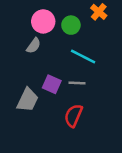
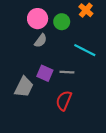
gray semicircle: (34, 46) -> (41, 41), moved
cyan line: (83, 56) -> (85, 50), moved

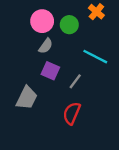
gray line: (67, 72) -> (75, 81), turned -56
purple square: (45, 73) -> (50, 71), moved

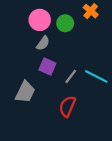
cyan line: (95, 57) -> (96, 76), moved

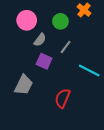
pink circle: (40, 20) -> (27, 20), moved
gray line: (71, 76) -> (66, 47), moved

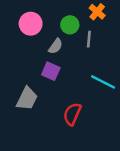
gray semicircle: (40, 40) -> (56, 46), moved
gray line: (66, 47) -> (89, 39), moved, turned -32

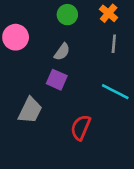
pink circle: (31, 24) -> (16, 37), moved
green circle: (70, 25) -> (67, 15), moved
gray line: (89, 39) -> (114, 44), moved

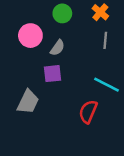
pink circle: (16, 37) -> (30, 36), moved
purple square: (57, 80) -> (53, 74), turned -30
red semicircle: (81, 128) -> (88, 112), moved

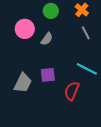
gray line: (105, 40) -> (86, 33), turned -32
purple square: (53, 74) -> (48, 75), moved

